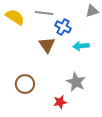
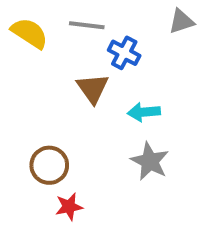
cyan arrow: (81, 46) -> (144, 112), moved
red star: (60, 102) -> (69, 207), moved

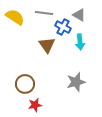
gray triangle: (181, 21) -> (79, 15), moved, turned 48
cyan arrow: (144, 112) -> (80, 42), moved, turned -91
gray star: (150, 161) -> (76, 82), turned 30

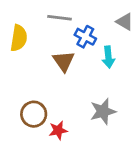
gray triangle: (79, 15) -> (125, 22), moved
yellow semicircle: (15, 17) -> (19, 38), moved, turned 66
red star: (35, 105) -> (58, 130), moved

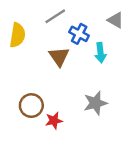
gray line: (59, 18) -> (55, 16), turned -40

